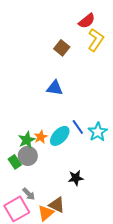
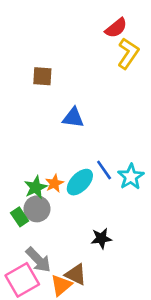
brown square: (62, 48) -> (42, 76), moved, turned -35
gray arrow: (29, 194) -> (38, 260), size x1.5

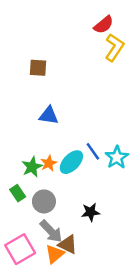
blue triangle: (73, 118) -> (49, 116), moved
gray circle: (37, 209) -> (44, 201), moved
gray arrow: (38, 260) -> (51, 231), moved

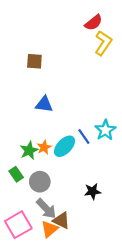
cyan star: (117, 157) -> (105, 130), moved
black star: (91, 212) -> (92, 191), moved

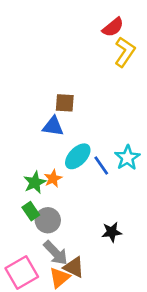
brown square: (34, 61) -> (65, 103), moved
cyan ellipse: (65, 146) -> (78, 156), moved
green rectangle: (16, 174) -> (31, 211), moved

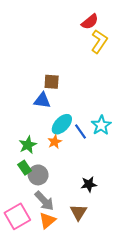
orange star: (53, 179) -> (55, 142), moved
brown triangle: (74, 267) -> (78, 212), moved, turned 36

